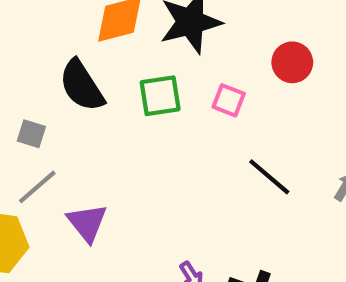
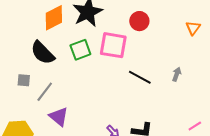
pink square: (229, 100) -> (113, 45), size x1.8
gray line: (37, 187) -> (45, 92), moved

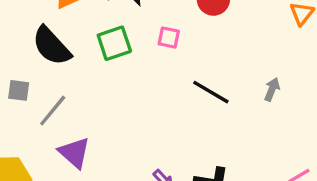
pink square: (113, 45) -> (169, 38), size x0.5

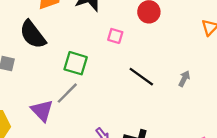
green square: (114, 43) -> (76, 63), moved, turned 30
gray line: (53, 111) -> (67, 93), moved

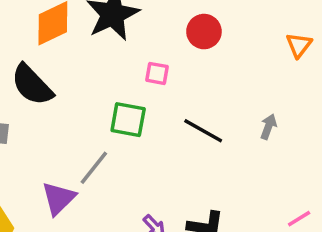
green square: (76, 63) -> (128, 120), moved
purple triangle: (42, 111) -> (59, 198), turned 35

